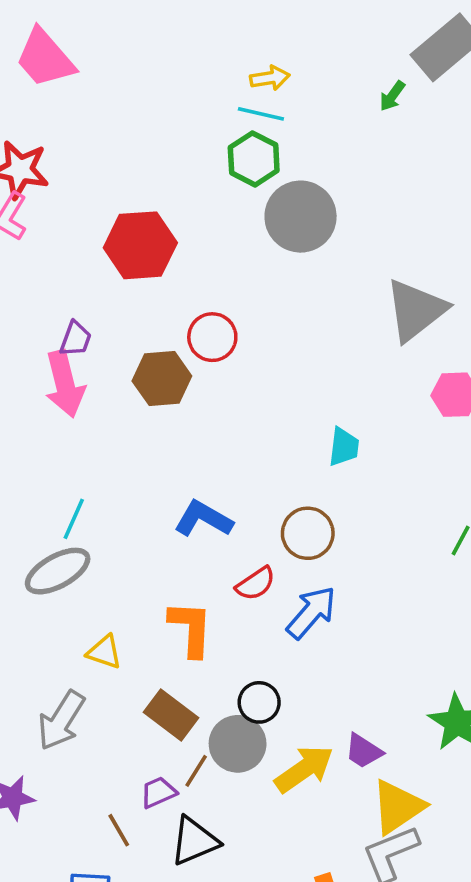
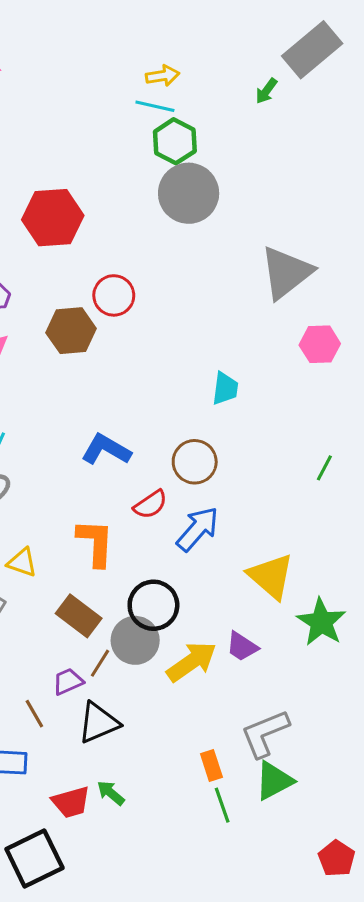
green hexagon: (254, 159) -> (175, 141), moved
black circle: (259, 702) -> (153, 605), size x1.4
yellow triangle: (398, 807) -> (271, 576), moved, turned -45

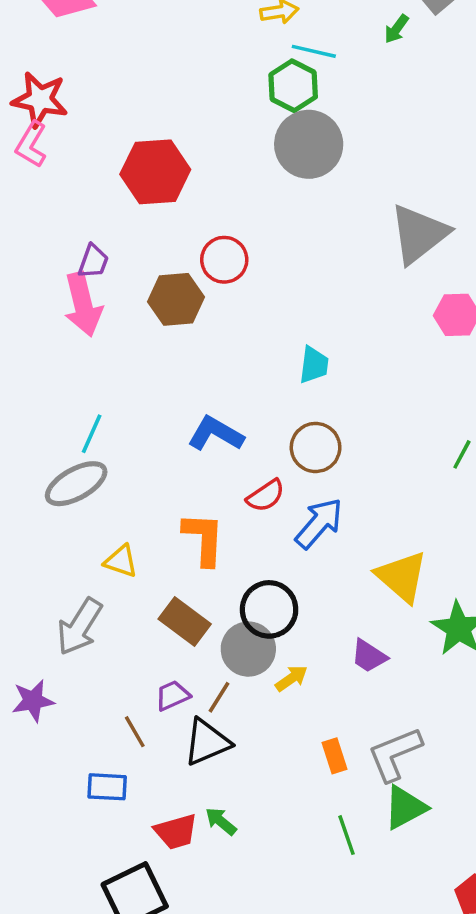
cyan line: (155, 106) -> (314, 51), moved
cyan trapezoid: (225, 389) -> (314, 365), moved
yellow arrow: (192, 662) -> (291, 678), moved, size x0.6
brown line: (100, 663) -> (219, 697), moved
orange rectangle: (211, 765) -> (334, 756), moved

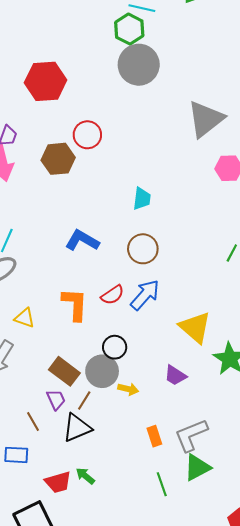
red semicircle: (266, 496) -> (113, 295), moved
black circle: (269, 609) -> (115, 347), size x0.7
brown rectangle: (185, 621) -> (64, 371), moved
yellow arrow: (291, 678) -> (128, 389), turned 48
purple trapezoid: (173, 696) -> (56, 400), turned 90

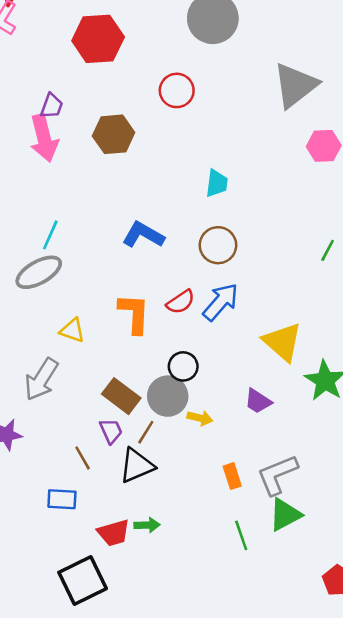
red circle: (87, 135) -> (177, 90), moved
green arrow: (85, 476) -> (147, 525), turned 138

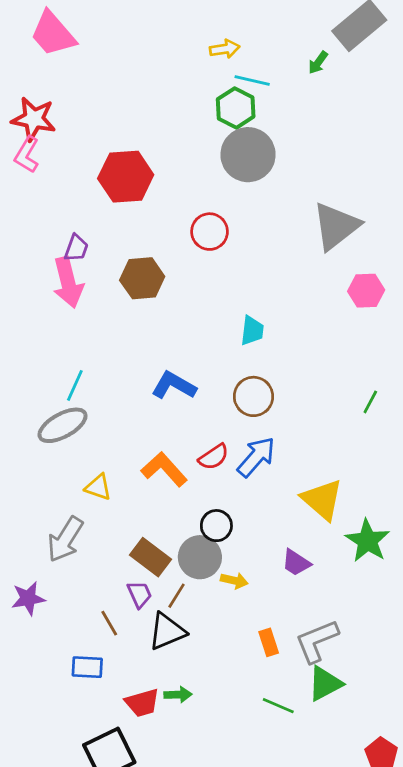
orange L-shape: (134, 314) -> (164, 469), turned -45
green line: (241, 535) -> (278, 706), turned -48

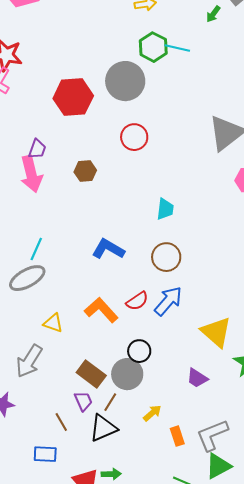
cyan line: (252, 80) -> (177, 48), moved
gray circle: (248, 155) -> (125, 81), moved
brown hexagon: (142, 278) -> (85, 171), size x0.7
yellow arrow: (234, 581) -> (152, 413), moved, turned -54

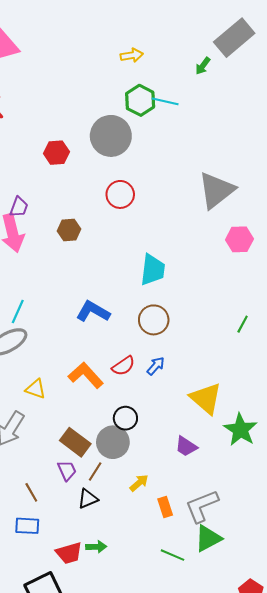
red hexagon: (73, 97) -> (56, 153), size x0.6
cyan trapezoid: (165, 209) -> (153, 270), size x1.4
blue arrow: (168, 301) -> (156, 366), size x0.6
brown line: (61, 422) -> (31, 492), moved
black triangle: (103, 428) -> (88, 499), size x0.7

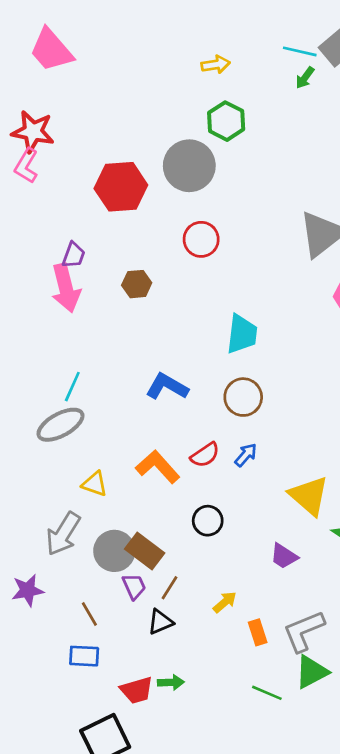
cyan line: (165, 101) -> (300, 51), moved
red hexagon: (56, 153) -> (121, 187), size x1.6
gray circle: (113, 442) -> (114, 551), moved

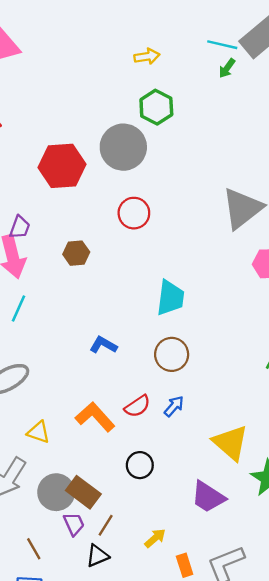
cyan line: (72, 387) -> (18, 308), moved
blue L-shape: (167, 387) -> (103, 345), size x0.7
purple trapezoid: (284, 556) -> (208, 497), size x1.4

